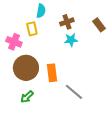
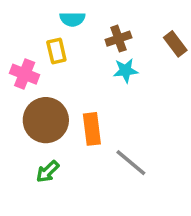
cyan semicircle: (41, 11) -> (72, 19), turned 80

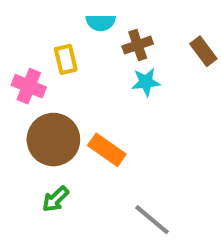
cyan semicircle: (72, 19) -> (101, 22), moved
orange rectangle: (92, 129) -> (107, 150), turned -48
gray line: (131, 163) -> (152, 220), moved

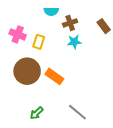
yellow rectangle: (66, 59) -> (39, 42), moved, turned 32
pink cross: (29, 86) -> (18, 34), moved
green arrow: (55, 199) -> (37, 113), moved

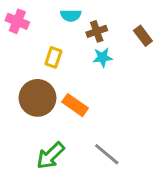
pink cross: (18, 34) -> (17, 21), moved
green arrow: (37, 113) -> (50, 156), size x1.5

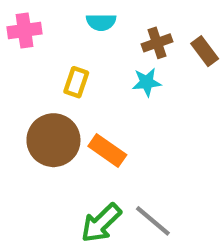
pink cross: (17, 21) -> (25, 30), turned -30
brown cross: (97, 31) -> (157, 43), moved
green arrow: (50, 156) -> (101, 223), moved

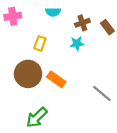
gray line: (153, 221) -> (102, 94), moved
green arrow: (101, 223) -> (37, 117), moved

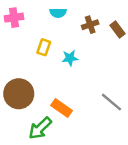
cyan star: (77, 43) -> (70, 58), moved
brown circle: (28, 74) -> (19, 94), moved
orange rectangle: (56, 79) -> (62, 108), moved

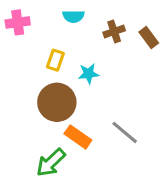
brown circle: (19, 94) -> (57, 102), moved
gray line: (112, 102) -> (125, 132), moved

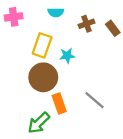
yellow rectangle: (55, 60) -> (42, 45), size x1.5
orange rectangle: (78, 137) -> (59, 103), turned 36

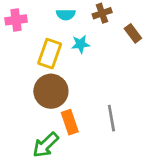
brown cross: (87, 24) -> (102, 13), moved
cyan star: (67, 56) -> (81, 44), moved
gray line: (94, 100) -> (111, 118), turned 40

